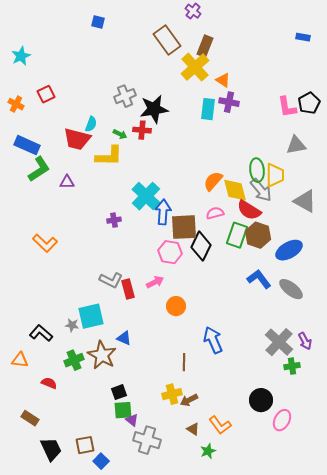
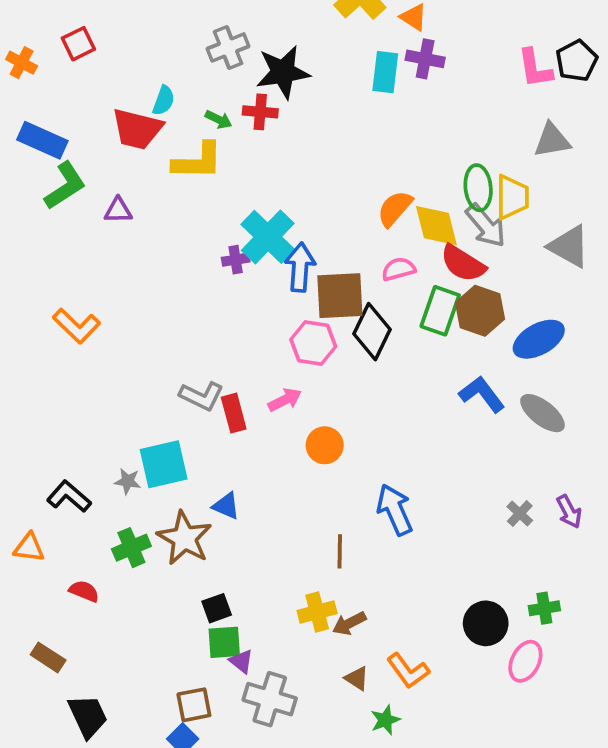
purple cross: (114, 220) -> (236, 260), moved
gray cross: (279, 342) -> (520, 513), size x0.5
green cross: (292, 366) -> (544, 608), moved
brown square: (85, 445) -> (194, 705), moved

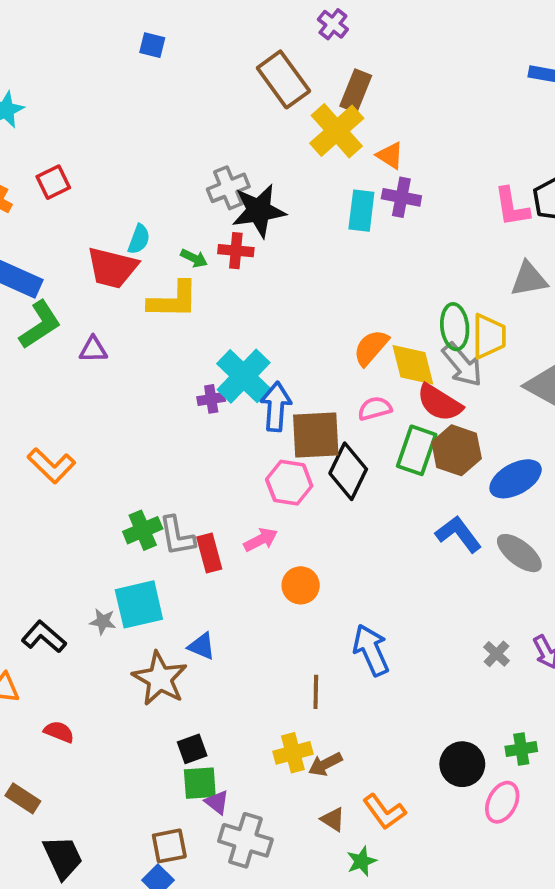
gray cross: (228, 47) -> (228, 188), moved
gray L-shape: (202, 396) -> (177, 536), turned 54
green cross: (131, 548) -> (143, 530), moved

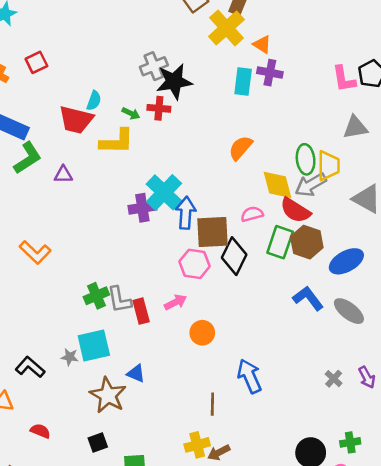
orange semicircle: (371, 348) -> (241, 148), moved
gray arrow: (462, 365) -> (311, 185), turned 100
purple cross: (211, 399) -> (142, 208), size x1.5
black square: (192, 749) -> (98, 442), moved

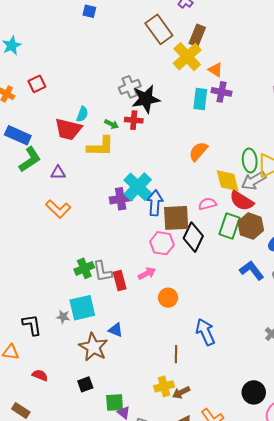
orange L-shape: (35, 252) -> (58, 209), moved
black L-shape: (30, 367) -> (32, 325), turned 40

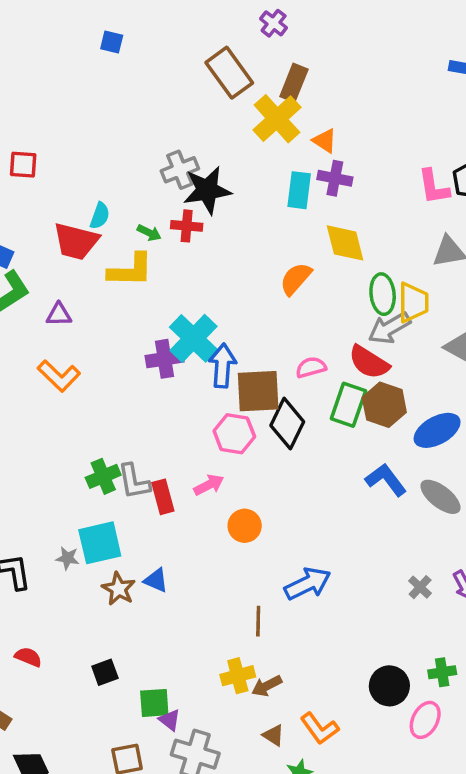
red square: (37, 84) -> (23, 165), turned 30
yellow diamond: (228, 181) -> (345, 243), moved
blue arrow: (205, 332) -> (308, 584), turned 88
brown star: (93, 347) -> (119, 589), moved, size x0.7

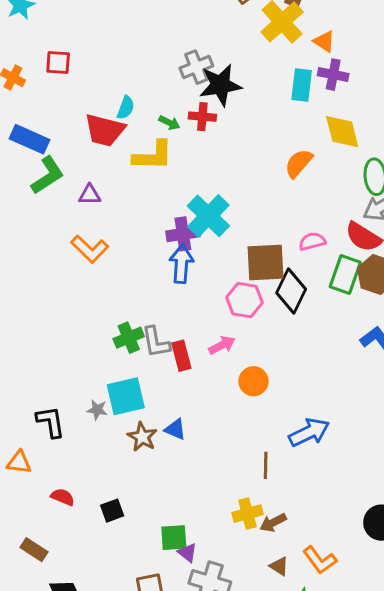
blue arrow: (222, 366) -> (181, 264), moved
black square: (105, 672) -> (112, 511), moved

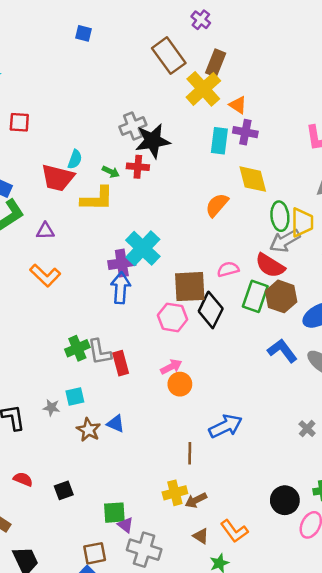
pink arrow: (222, 345) -> (171, 367), moved
cyan square: (126, 396) -> (75, 396), size x0.6

